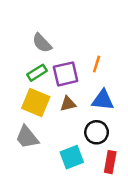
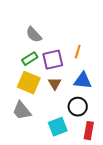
brown triangle: (68, 104) -> (55, 84), turned -48

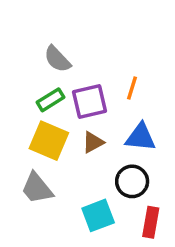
brown triangle: (55, 84) -> (93, 142), turned 32

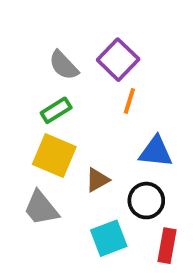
orange line: (132, 88) -> (129, 101), moved
purple square: (90, 102) -> (118, 60), moved, turned -33
brown triangle: (93, 142) -> (97, 180), moved

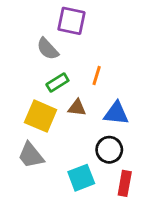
purple square: (118, 60) -> (71, 21), moved, turned -32
green rectangle: (56, 110) -> (57, 83), moved
brown triangle: (97, 180) -> (77, 108), moved, turned 36

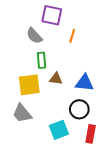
orange line: (97, 76) -> (72, 36), moved
green rectangle: (57, 83) -> (41, 60), turned -63
yellow square: (41, 116) -> (29, 85), turned -30

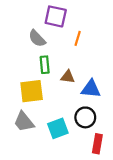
brown triangle: (56, 79) -> (68, 77), moved
cyan square: (59, 130) -> (58, 128), moved

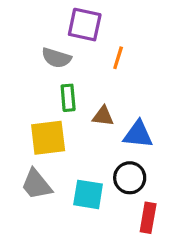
gray semicircle: (37, 38) -> (56, 58), turned -30
cyan square: (58, 128) -> (88, 194), turned 30

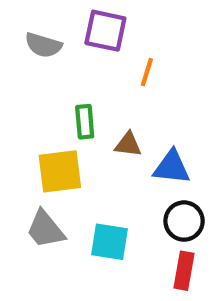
gray semicircle: (56, 58) -> (43, 45), moved
black circle: (130, 178) -> (184, 221), moved

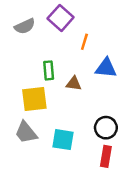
purple square: (105, 31) -> (61, 18), turned 30
gray semicircle: (43, 45) -> (25, 26), turned -42
blue triangle: (172, 167) -> (106, 68), moved

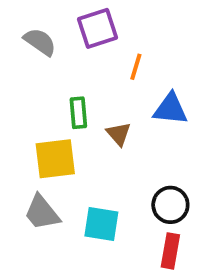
purple square: (61, 18) -> (98, 28), turned 30
gray semicircle: (25, 26) -> (40, 42), turned -120
brown triangle: (74, 84) -> (119, 134), turned 42

